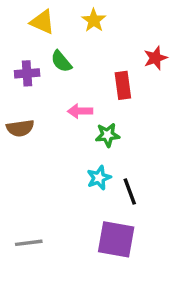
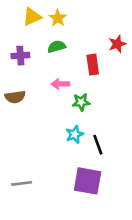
yellow star: (94, 20) -> (58, 18), moved
yellow triangle: (42, 22) -> (32, 17), turned -48
green semicircle: (61, 61) -> (57, 47), moved, turned 114

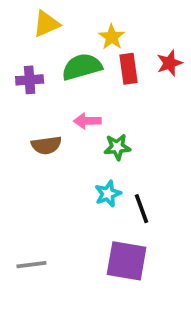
yellow star: (58, 18) -> (112, 37), moved
green semicircle: (57, 47) -> (82, 67), size x1.5
red rectangle: (93, 65) -> (128, 69), moved
brown semicircle: (15, 97) -> (46, 145), moved

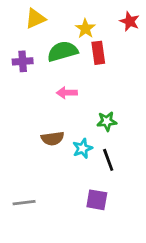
red star: (170, 63) -> (130, 21), moved, turned -30
brown semicircle: (46, 145) -> (53, 138), moved
green star: (117, 147) -> (107, 121), moved
purple square: (127, 261) -> (97, 200), size x0.7

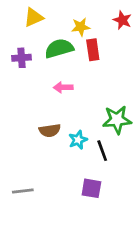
yellow star: (85, 29) -> (81, 27), turned 30
green star: (107, 121) -> (117, 120), moved, size x1.5

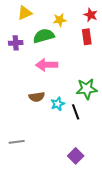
red rectangle: (93, 50) -> (87, 37), moved
pink arrow: (63, 87) -> (47, 65), size x1.5
purple square: (91, 188) -> (76, 156), moved, turned 35

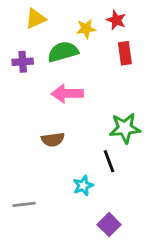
red star: (91, 15) -> (116, 20), moved
cyan star: (58, 104) -> (83, 186), moved

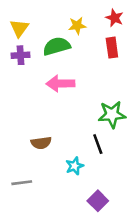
yellow triangle: (36, 19) -> (19, 28), moved, turned -30
red star: (116, 20) -> (115, 18), moved
brown semicircle: (53, 140) -> (41, 143), moved

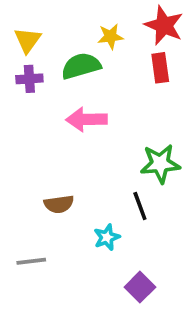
red star: (115, 18) -> (164, 25), size x1.5

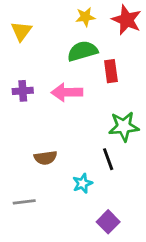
yellow star: (110, 36) -> (85, 17), moved
green semicircle: (81, 66) -> (82, 51), moved
red rectangle: (160, 68) -> (111, 71), moved
purple cross: (29, 79) -> (23, 91), moved

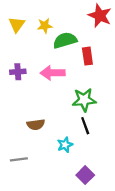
yellow star: (85, 17) -> (45, 26), moved
green star: (124, 126) -> (84, 100), moved

